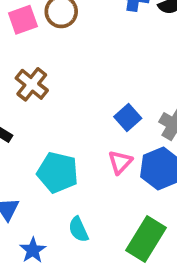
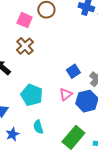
pink square: (23, 20) -> (25, 20), moved, turned 35

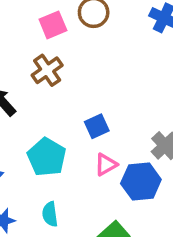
pink square: (25, 20) -> (53, 25), turned 35
blue square: (73, 71) -> (97, 126), moved

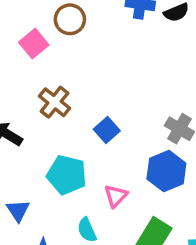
brown cross: (47, 70) -> (55, 102), moved
pink triangle: (106, 165) -> (116, 196), moved

